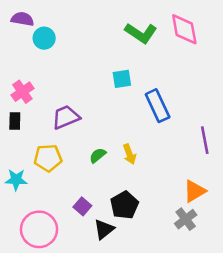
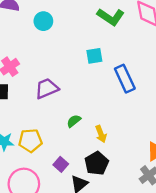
cyan circle: (44, 38) -> (43, 21), moved
yellow arrow: (130, 154) -> (101, 134), moved
yellow pentagon: (48, 158) -> (30, 141), moved

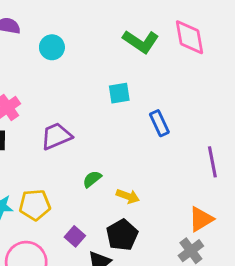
blue rectangle: (125, 79) -> (159, 123), size x0.7
yellow arrow: (101, 134) -> (128, 196), turned -49

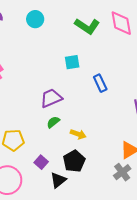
cyan circle: (52, 47) -> (35, 19), moved
purple trapezoid: (56, 136) -> (51, 98), moved

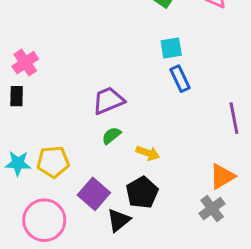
cyan square: (72, 62) -> (171, 48), moved
purple square: (41, 162) -> (94, 194), size x1.5

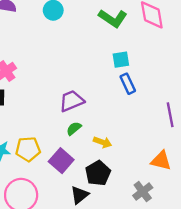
orange triangle: (222, 176) -> (161, 161), turned 45
purple square: (94, 194) -> (61, 161), moved
gray cross: (212, 209) -> (143, 192), moved

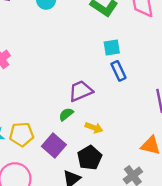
purple trapezoid: (72, 101) -> (81, 91), moved

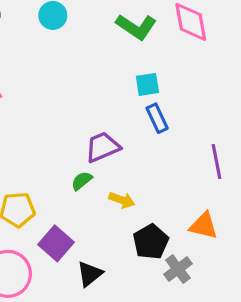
purple square: (54, 145) -> (56, 243), moved
black pentagon: (89, 158) -> (151, 242), moved

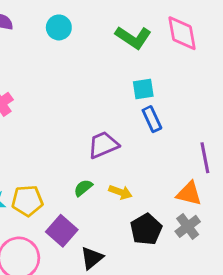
green semicircle: (82, 181) -> (83, 188), moved
orange triangle: (204, 226) -> (189, 194), moved
gray cross: (178, 269) -> (188, 226), moved

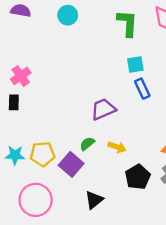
green L-shape: (133, 37) -> (127, 23), turned -120
purple square: (62, 231) -> (71, 164), moved

